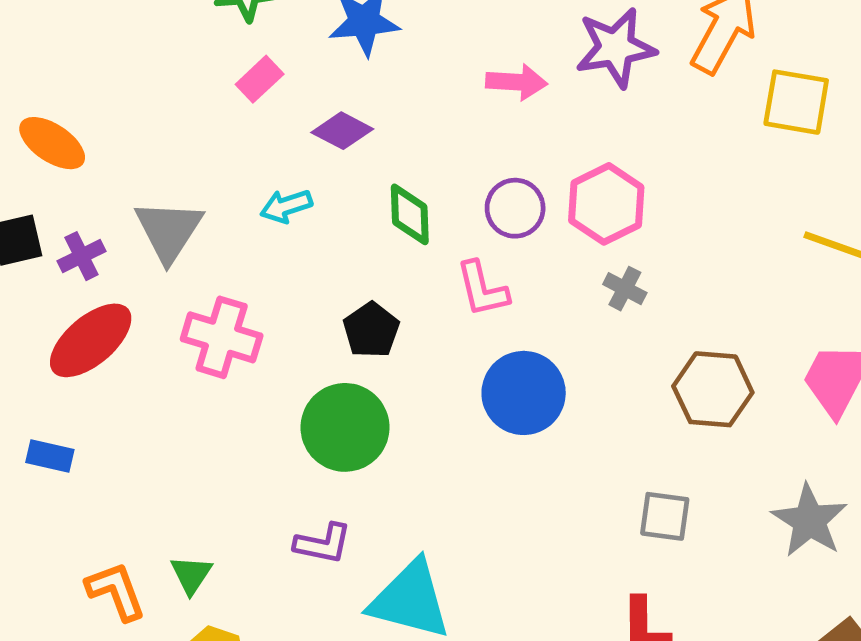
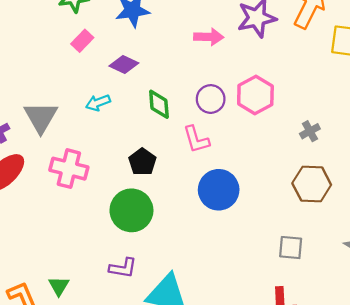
gray cross: (625, 289) -> (310, 131), moved, turned 36

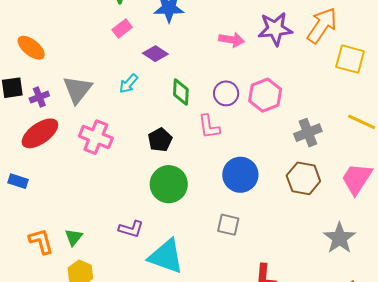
cyan arrow: (98, 103) -> (129, 84), turned -35
gray cross: (310, 131) -> (308, 133), size x1.5
blue circle: (219, 190) -> (240, 175), moved
green circle: (131, 210) -> (169, 184), moved
gray square: (291, 248) -> (228, 225), moved

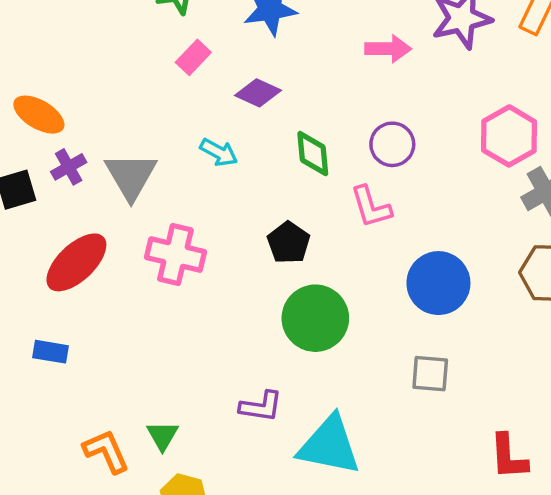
cyan arrow: (129, 84) -> (219, 152), turned -95
pink hexagon: (265, 95) -> (509, 136), moved
purple cross: (39, 97) -> (69, 167), moved

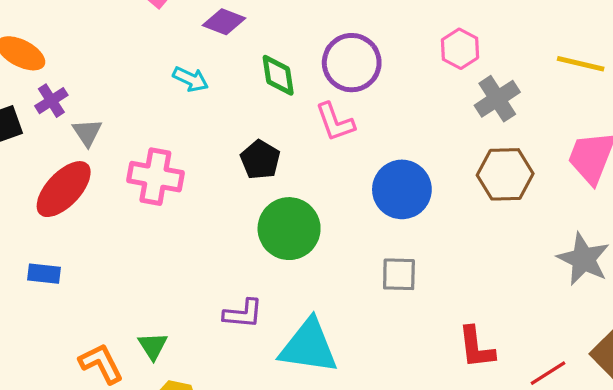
pink hexagon: (509, 136) -> (460, 49), size x0.7
purple circle: (392, 144) -> (352, 63), size x1.4
gray triangle: (131, 176) -> (87, 132), moved, size x0.6

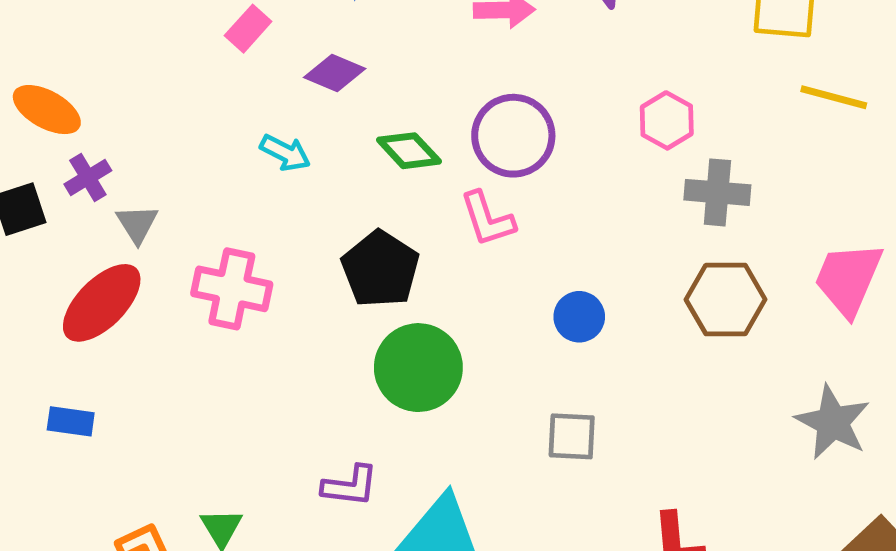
yellow line: (581, 64) -> (834, 97), moved
green diamond: (278, 75) -> (409, 151), turned -36
gray cross: (497, 99) -> (717, 192), turned 36
black pentagon: (260, 160) -> (380, 269), size x1.4
blue circle: (402, 189) -> (579, 317), size x0.6

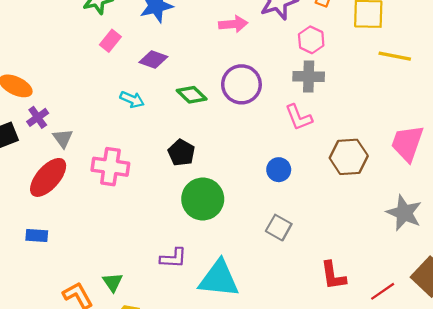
pink hexagon: (667, 120) -> (311, 40), moved
gray cross: (717, 192) -> (309, 76), moved
pink L-shape: (487, 219) -> (299, 117), moved
black pentagon: (380, 269) -> (181, 153), size x0.7
gray square: (572, 436) -> (279, 228), turned 30

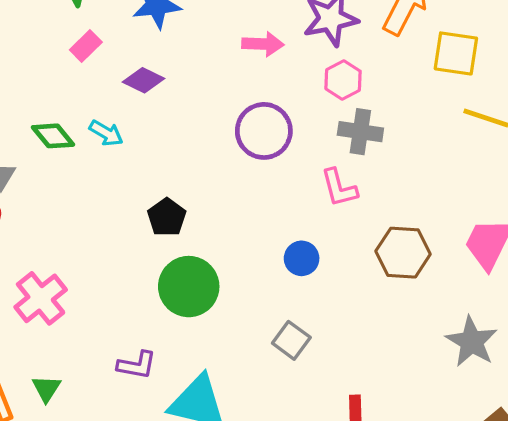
pink hexagon: (311, 40) -> (343, 80), moved
green diamond: (192, 95) -> (53, 136), moved
pink cross: (110, 167) -> (41, 298), moved, turned 36

